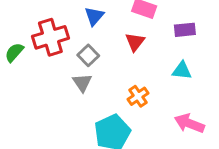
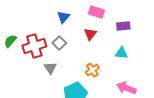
red cross: (50, 37) -> (34, 46), moved
gray triangle: (82, 83) -> (50, 68), moved

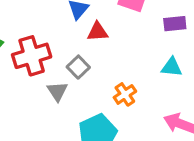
red triangle: (90, 34) -> (98, 32), moved, turned 48
gray square: (59, 43) -> (78, 67), moved

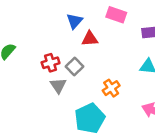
red cross: (32, 56) -> (51, 63), moved, size x0.6

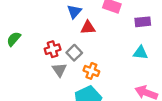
orange cross: (111, 88) -> (91, 71), moved, turned -35

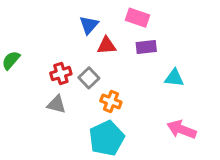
purple rectangle: (143, 22) -> (146, 47), moved
gray triangle: (59, 70) -> (57, 104), moved, turned -42

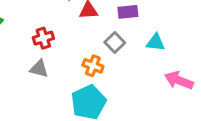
gray square: (89, 78) -> (115, 42), moved
pink arrow: (182, 129) -> (179, 80), moved

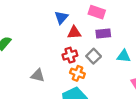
red cross: (43, 38) -> (70, 55), moved

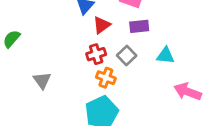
red triangle: (74, 33) -> (102, 25), turned -32
gray triangle: (38, 75) -> (42, 80), moved, turned 40

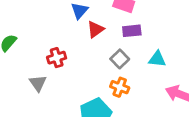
red cross: (96, 54) -> (57, 58), moved
orange cross: (106, 78) -> (120, 87), moved

